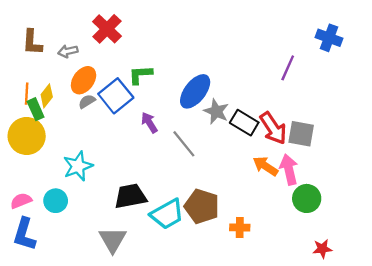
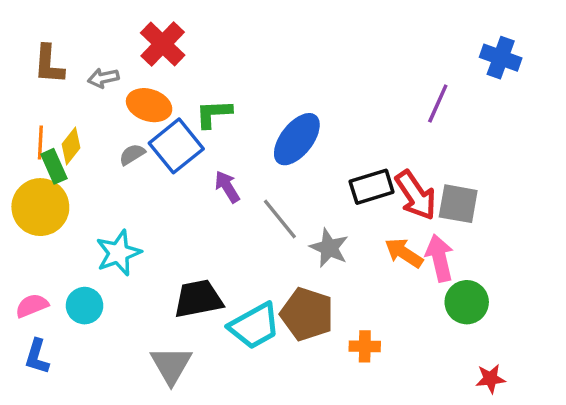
orange ellipse: (84, 80) -> (149, 105), moved, turned 72
gray star: (216, 111) -> (329, 248), moved
black rectangle: (244, 123) -> (372, 187), turned -48
blue L-shape: (24, 234) -> (37, 357), size x0.7

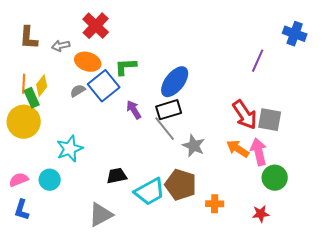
black rectangle: (372, 187) -> (169, 110), moved
black trapezoid: (198, 299) -> (117, 176), size x0.7
gray triangle: (171, 365) -> (101, 215), turned 32
red star: (490, 379) -> (261, 214), moved

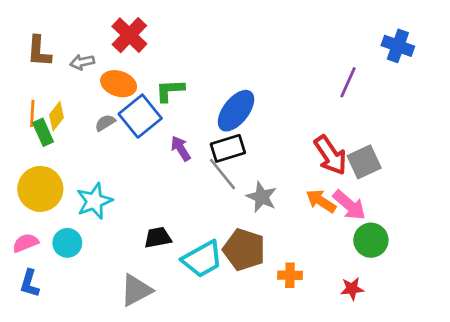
gray square: (270, 120) -> (364, 162), turned -35
yellow circle: (24, 122) -> (40, 189), moved
pink arrow: (259, 152) -> (349, 205), turned 144

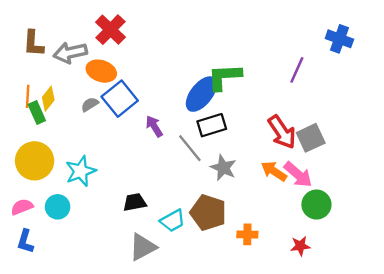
gray arrow: (82, 62) -> (70, 53), size x1.6
green L-shape: (170, 90) -> (224, 77), moved, size x1.4
black rectangle: (228, 148) -> (212, 125), moved
cyan trapezoid: (202, 259) -> (173, 221), size x0.7
gray triangle: (136, 290) -> (143, 247), moved

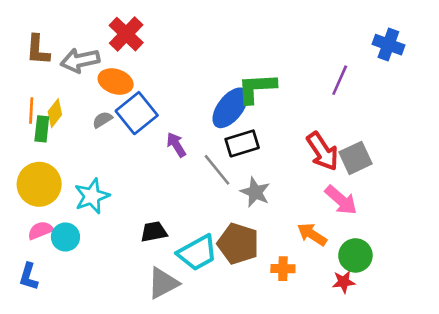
green rectangle: (37, 112) -> (42, 129), turned 30
orange arrow: (274, 171) -> (312, 234), moved
green circle: (316, 205) -> (355, 255), moved
pink semicircle: (22, 207) -> (40, 230), moved
cyan trapezoid: (173, 221) -> (197, 253), size x1.4

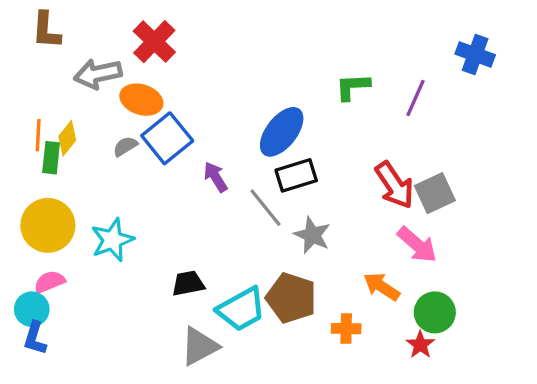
brown L-shape: (38, 50) -> (46, 30), moved
green L-shape: (257, 88) -> (353, 87), moved, size x0.7
cyan circle: (65, 237) -> (32, 309), moved
red star: (344, 282) -> (420, 345), turned -30

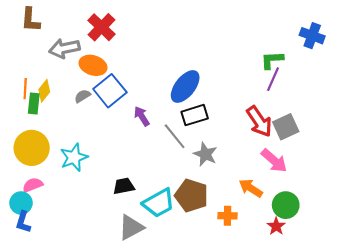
green L-shape: (353, 87) -> (272, 60), moved
purple line: (415, 98) -> (273, 79), moved

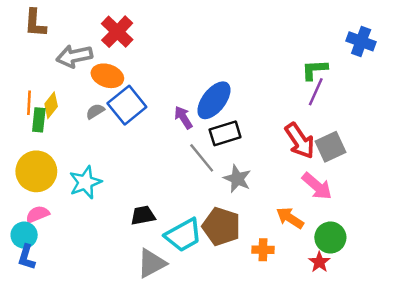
purple arrow: (142, 116) -> (183, 117), moved

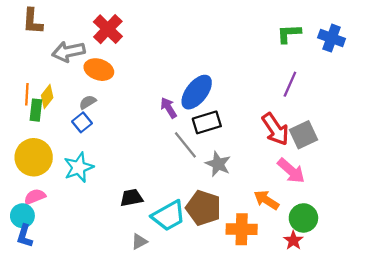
green L-shape: (314, 70) -> (289, 34), moved
blue square: (127, 105) -> (82, 122), moved, size x0.6
orange cross: (263, 250) -> (242, 229), size x1.5
gray triangle: (151, 263) -> (139, 242), size x0.6

